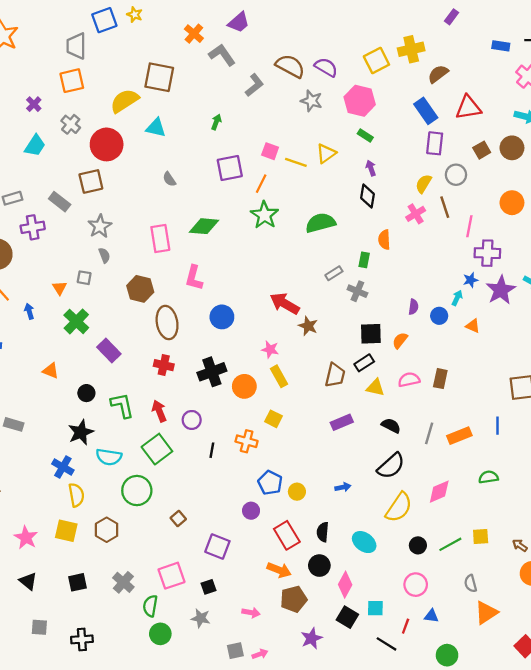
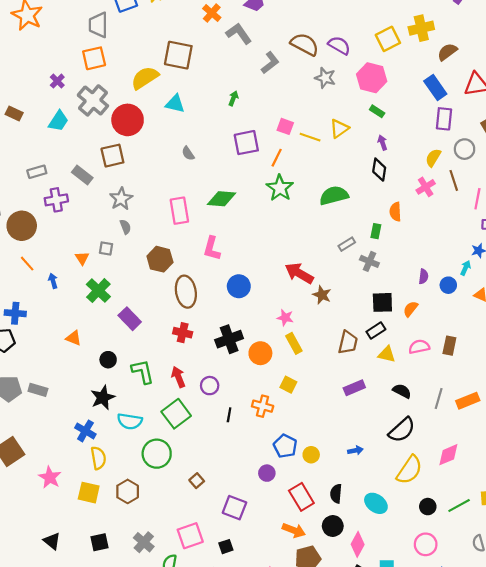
gray cross: (71, 124) -> (93, 100), size x1.6
pink star: (26, 538) -> (50, 477), moved

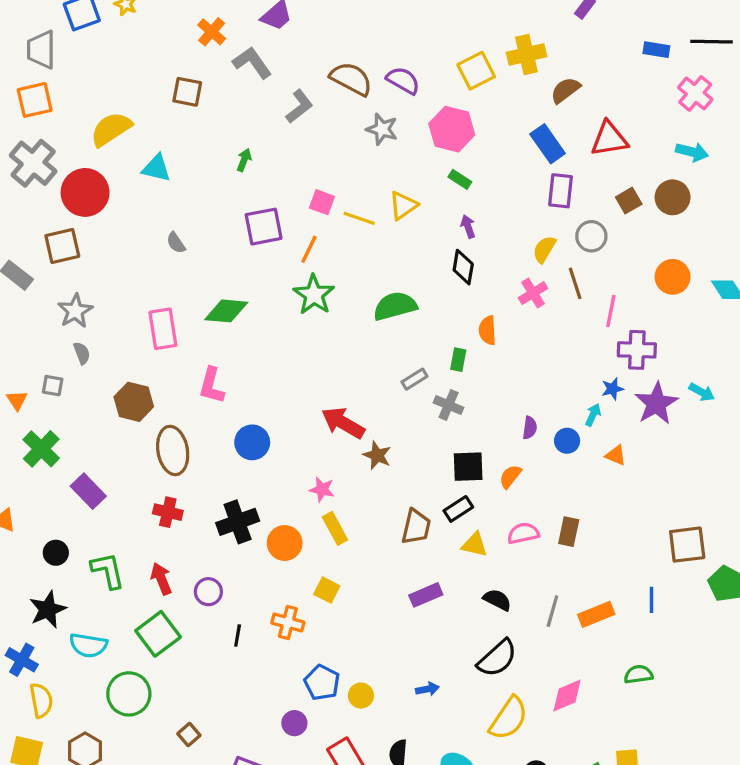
brown square: (178, 55) -> (187, 92), moved, size x0.7

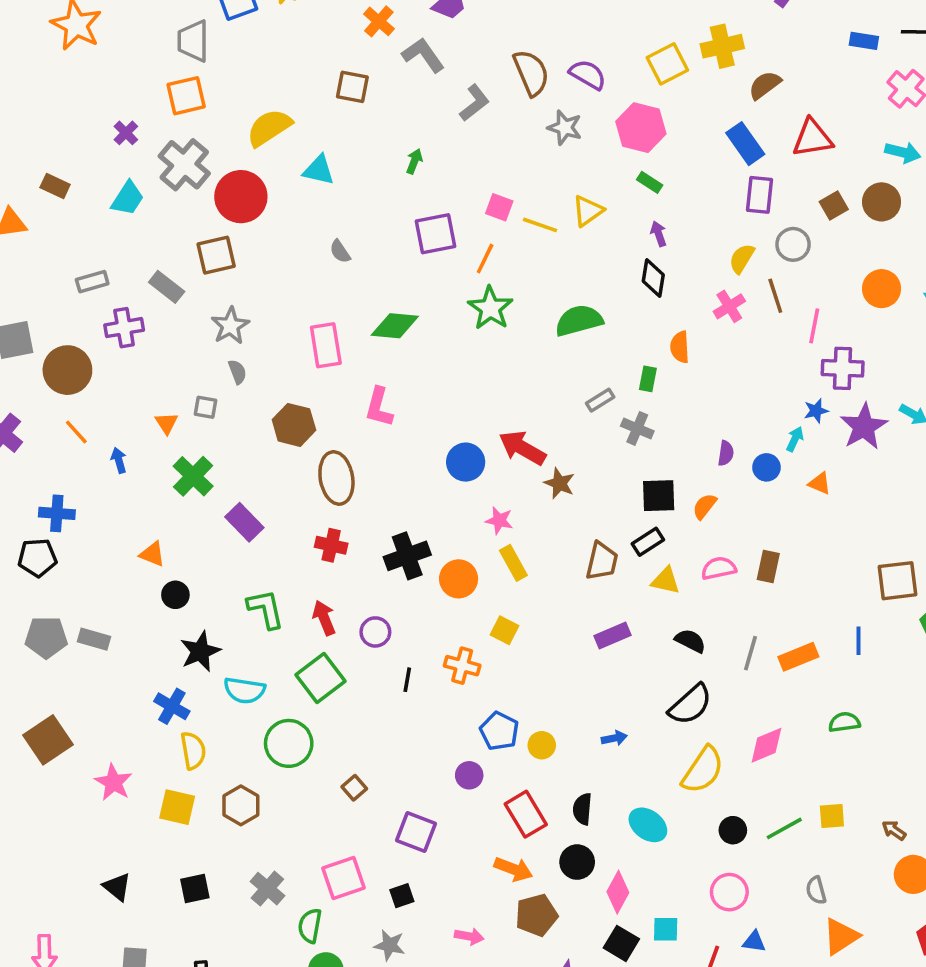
brown semicircle: (351, 79) -> (531, 73), turned 39
blue circle: (252, 442) -> (466, 462), moved
black circle: (56, 553) -> (175, 595), moved

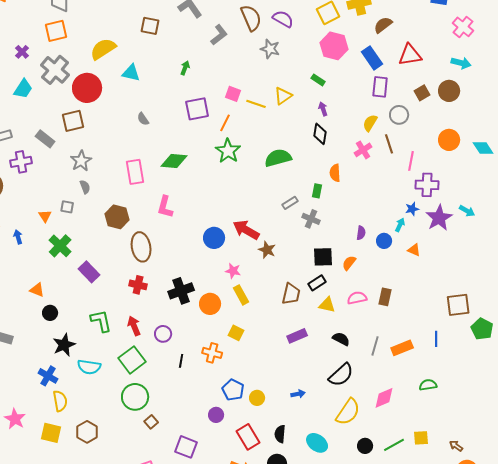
pink hexagon: (641, 128) -> (334, 46), moved
green circle: (289, 743) -> (135, 397), moved

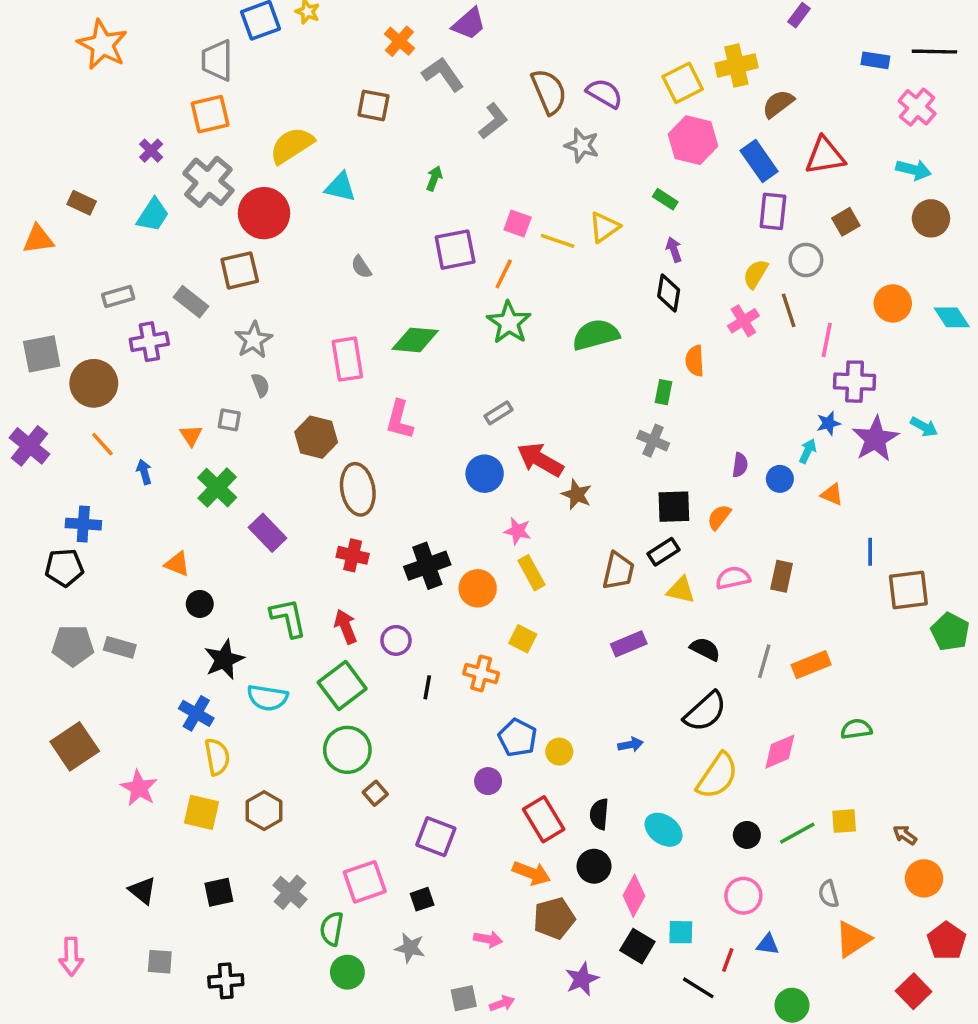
brown circle: (449, 91) -> (931, 218), moved
gray rectangle: (290, 203) -> (498, 413), moved
blue line: (436, 339) -> (870, 552), moved

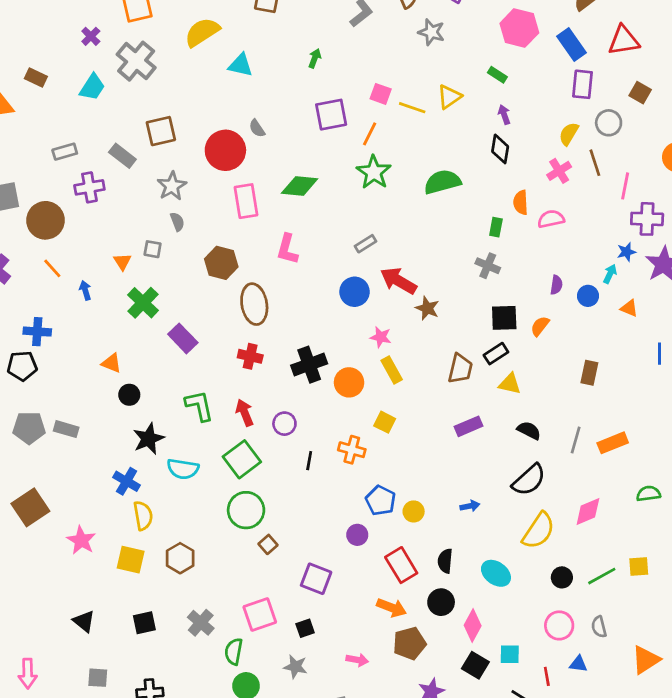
red circle: (264, 213) -> (225, 150), moved
brown square: (846, 222) -> (640, 93), turned -30
pink semicircle: (733, 578) -> (551, 219), moved
gray semicircle: (828, 894) -> (599, 627), moved
red line: (728, 960) -> (547, 676), turned -30

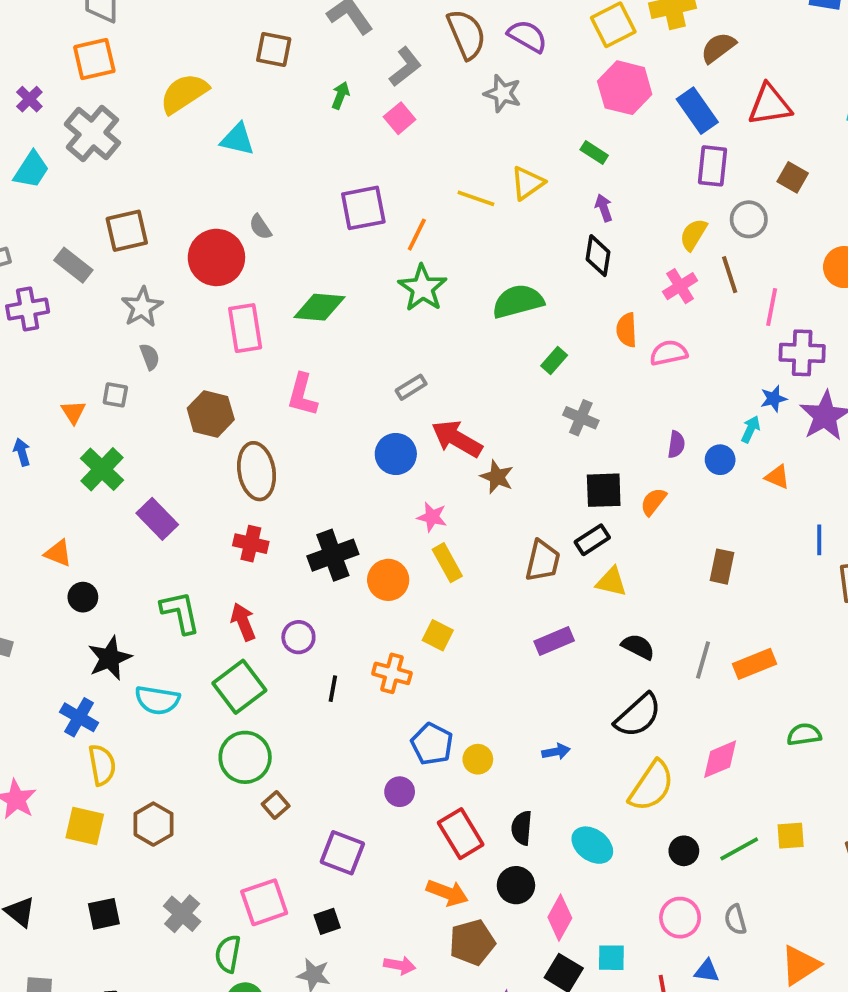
green arrow: (315, 58) -> (340, 95), moved
pink square: (381, 94) -> (400, 118), moved, turned 30
green rectangle: (496, 227) -> (554, 361), moved, turned 30

